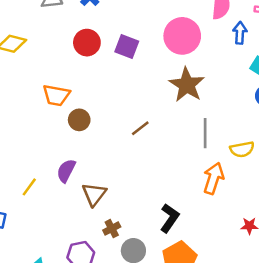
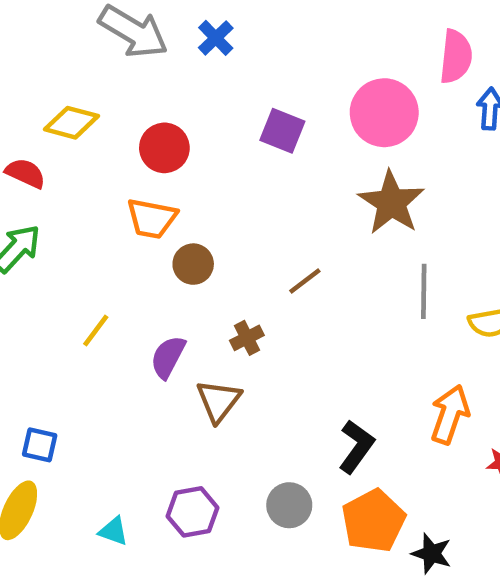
red circle: (87, 43) -> (164, 148), moved
orange arrow: (214, 178) -> (450, 414), moved
yellow line: (29, 187) -> (96, 330), moved
brown cross: (112, 229) -> (247, 338), moved

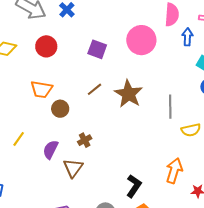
red circle: (164, 148) -> (46, 46), moved
brown star: (391, 203) -> (128, 94), moved
brown line: (305, 281) -> (95, 89), moved
gray line: (424, 291) -> (170, 107), moved

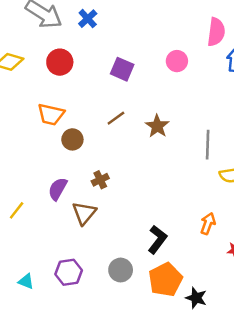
pink circle: (141, 40) -> (177, 61), size x0.6
brown star: (128, 94) -> (157, 126), size x0.7
yellow line: (19, 139) -> (17, 210), moved
orange arrow: (174, 171) -> (208, 224), size x0.7

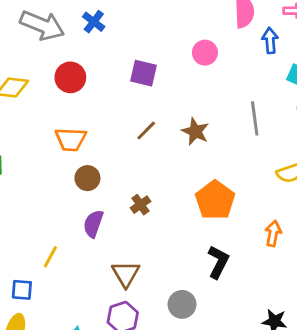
brown circle: (72, 139) -> (87, 178), moved
gray line: (208, 145) -> (255, 118), moved
brown triangle: (84, 213) -> (126, 274), moved
orange pentagon: (165, 280) -> (215, 200), moved

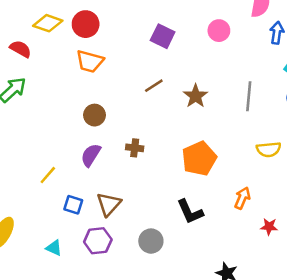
red circle: (70, 77) -> (86, 24), moved
orange trapezoid: (71, 139) -> (90, 61), moved
brown cross: (141, 205) -> (135, 148), turned 30
black L-shape: (218, 262) -> (190, 212), turned 116
blue square: (22, 290) -> (73, 205), moved

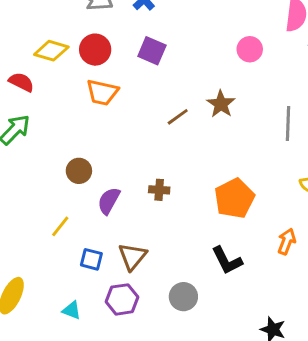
purple square: (163, 36) -> (152, 51), moved
brown star: (196, 96) -> (221, 104), moved
brown circle: (94, 115) -> (79, 171), moved

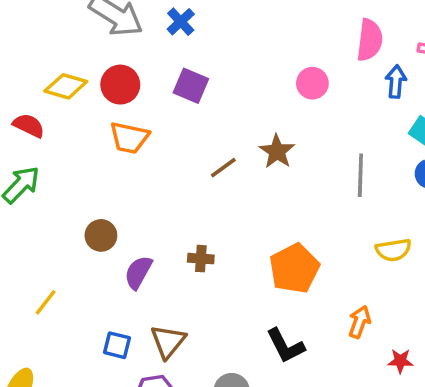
yellow line: (60, 226) -> (46, 302), moved

